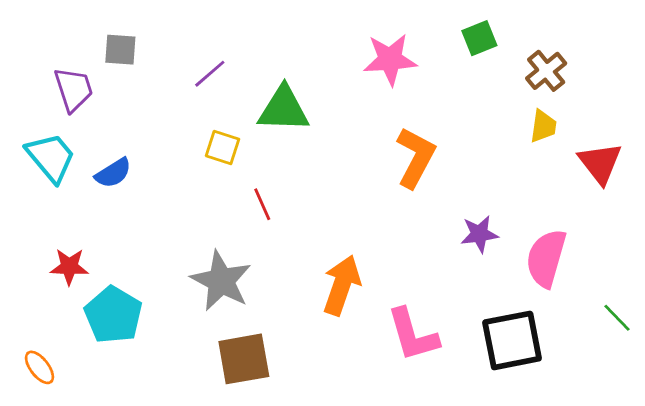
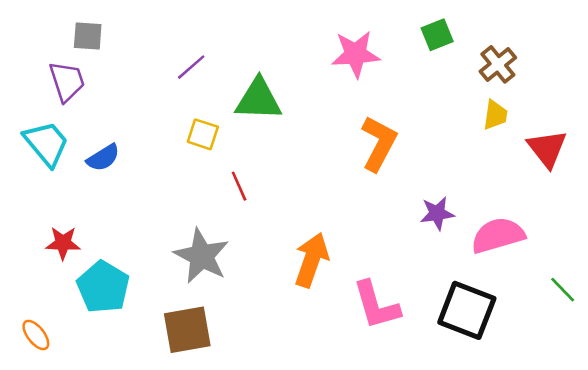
gray square: (120, 50) -> (88, 36), moved
pink semicircle: (546, 258) -> (498, 235), turned 58
black square: (512, 340) -> (467, 310), turned 32
brown square: (244, 359) -> (187, 330), moved

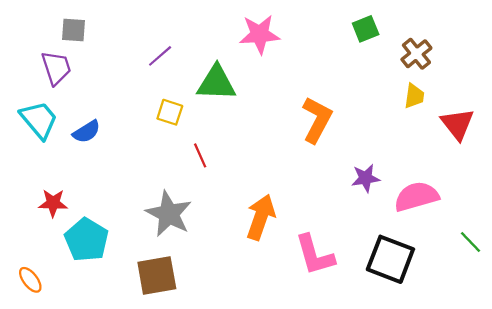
pink star: (356, 54) -> (260, 34), moved

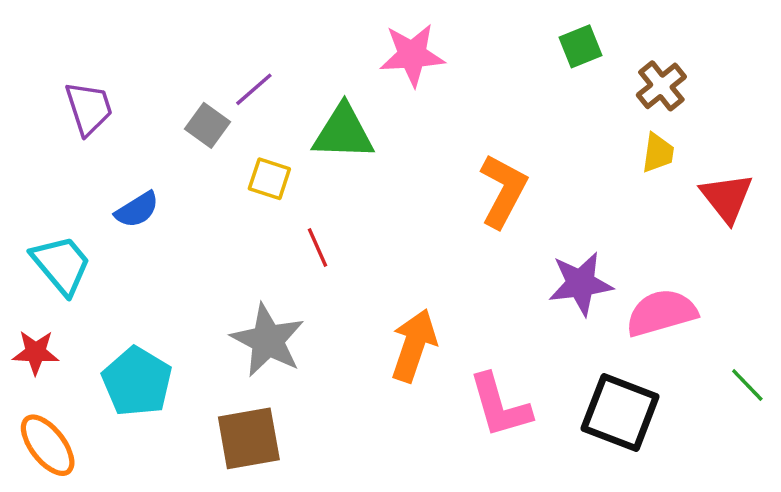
gray square: (74, 30) -> (208, 125), moved, turned 32
cyan trapezoid: (39, 120) -> (61, 265), moved
purple star: (366, 178) -> (581, 284), size x1.4
red star: (53, 203) -> (36, 352), moved
orange ellipse: (30, 280) -> (48, 445), size x1.5

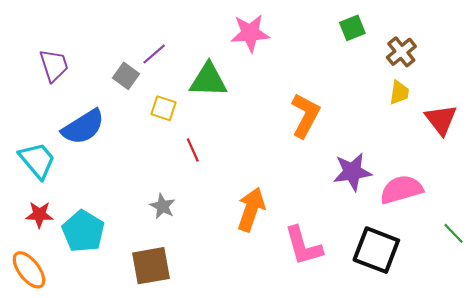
blue semicircle: (137, 210) -> (83, 127), size x1.6
gray star: (268, 340) -> (162, 206), size x0.6
red star: (36, 352) -> (39, 215), moved

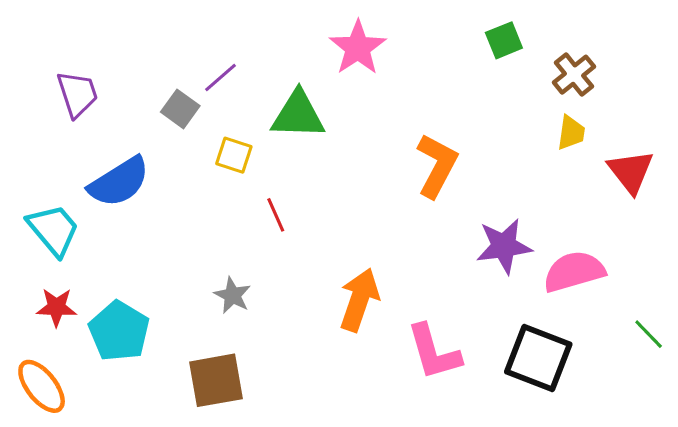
pink star: (250, 33) -> (358, 48), turned -30

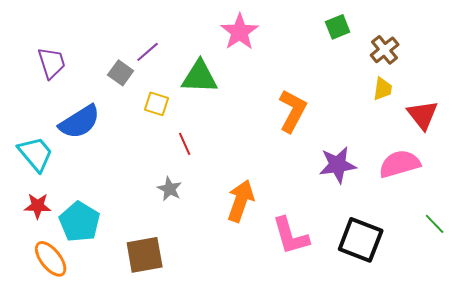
pink semicircle: (574, 271) -> (400, 164), moved
gray star: (232, 295) -> (170, 189), moved
orange ellipse: (42, 386) -> (51, 259), moved

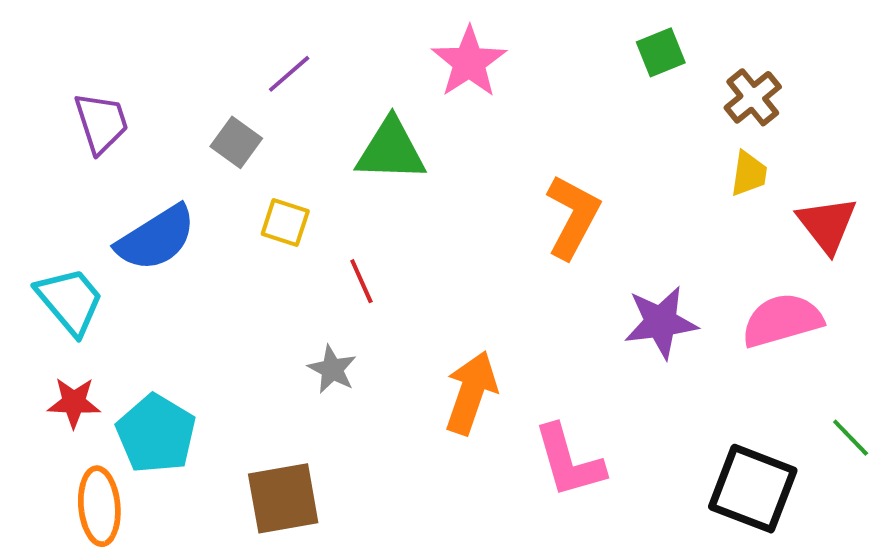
purple line: (148, 52) -> (289, 74), moved
yellow square: (157, 104) -> (285, 223), moved
black square: (361, 240) -> (753, 489), moved
orange ellipse: (51, 259) -> (99, 506), turned 33

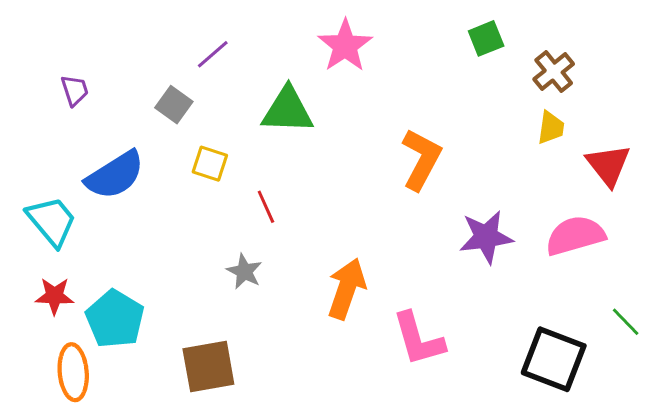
purple trapezoid: (101, 123) -> (75, 90), size x0.7

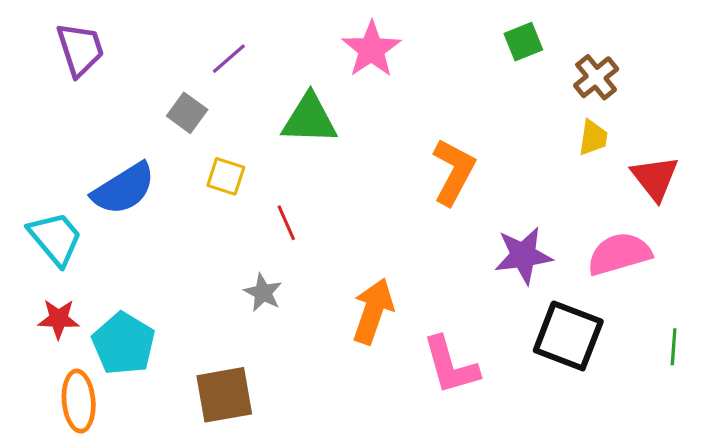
purple trapezoid: (75, 90) -> (80, 49), moved, size x1.6
green line: (626, 322) -> (674, 347), turned 48
black square: (554, 359) -> (568, 336), moved

